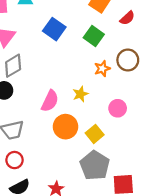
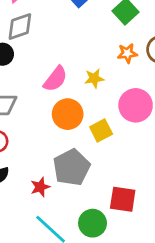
pink circle: (118, 108) -> (136, 105), size x1.5
gray pentagon: (95, 165) -> (72, 167), moved

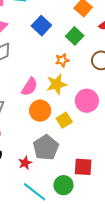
orange star: (127, 53) -> (62, 60), moved
yellow star: (94, 78) -> (57, 84), size x1.5

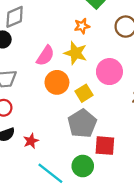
yellow star: (57, 84) -> (76, 53), turned 30
gray pentagon: (46, 148) -> (82, 123), moved
red star: (25, 163) -> (31, 141), moved

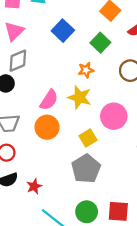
orange circle: (57, 82) -> (47, 127), moved
red square: (105, 146) -> (118, 211), moved

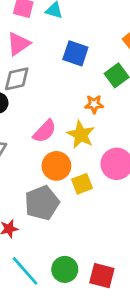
blue square: (63, 31) -> (75, 53), turned -35
orange circle: (47, 127) -> (56, 166), moved
gray pentagon: (86, 169) -> (42, 203), moved

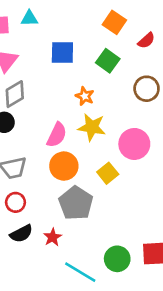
orange star: (94, 104) -> (85, 96), moved, turned -30
orange circle: (56, 166) -> (64, 166), moved

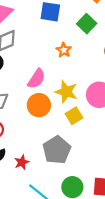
yellow star: (92, 127) -> (66, 92), moved
gray pentagon: (76, 203) -> (57, 150), moved

